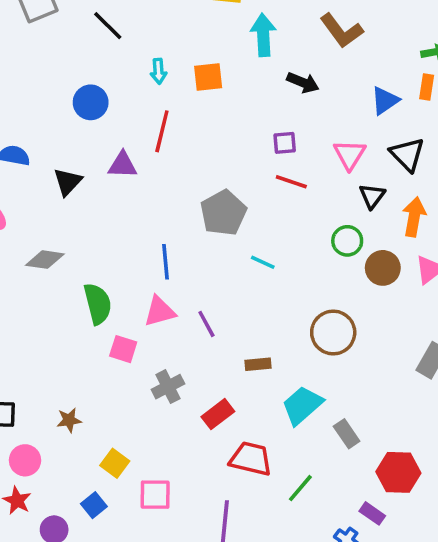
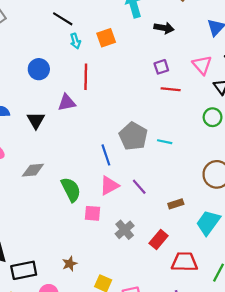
black line: (108, 26) -> (63, 19), moved
gray pentagon: (223, 213) -> (133, 136), moved

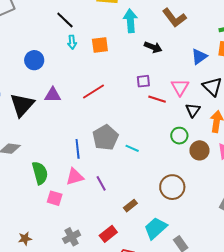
red line: (86, 77) -> (94, 91), moved, turned 45
red line: (171, 89) -> (157, 99), moved
black triangle: (36, 120) -> (22, 105), size x1.5
brown rectangle: (176, 204) -> (130, 206), turned -32
gray cross: (125, 230) -> (72, 237), moved

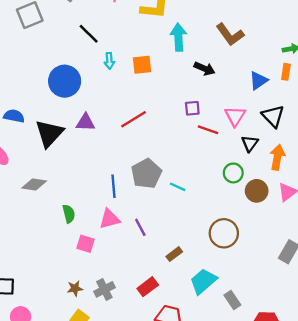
black line: (65, 20) -> (89, 34), moved
blue circle: (34, 60) -> (65, 81), size x1.4
green semicircle: (40, 173) -> (69, 214), size x0.7
brown star: (25, 239) -> (75, 288), moved

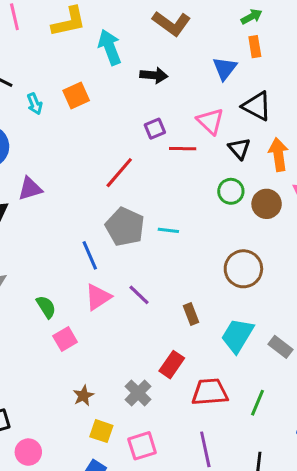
red line: (133, 119) -> (119, 173), moved
pink square: (85, 244) -> (65, 339), moved, turned -30
brown rectangle: (174, 254) -> (191, 314), turned -56
gray cross: (104, 289) -> (138, 393), moved

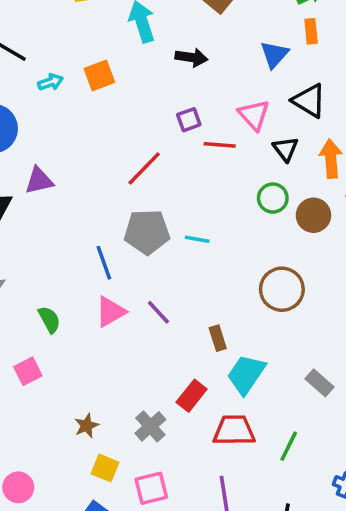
cyan arrow: (35, 104) -> (50, 82), turned -90
gray pentagon: (125, 227) -> (147, 232), turned -30
cyan trapezoid: (237, 336) -> (246, 374), moved
pink square: (65, 339) -> (28, 371), moved

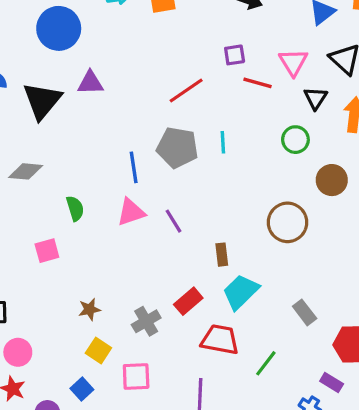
brown circle: (313, 215) -> (332, 180), moved
cyan line: (197, 239) -> (223, 142), moved, turned 65

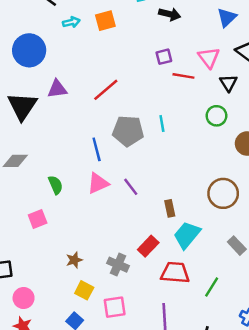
red line: (186, 90) -> (106, 90), moved
brown circle: (287, 222) -> (223, 193), moved
gray cross: (146, 321) -> (118, 265), turned -30

